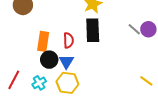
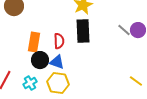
blue triangle: (66, 62) -> (57, 62), turned -42

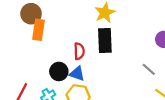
gray line: (124, 30) -> (149, 69), moved
orange rectangle: (34, 42) -> (39, 30), moved

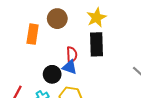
brown circle: (31, 14) -> (57, 19), moved
blue triangle: (77, 74) -> (70, 67), moved

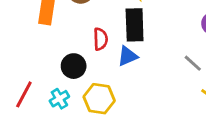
blue triangle: (70, 67) -> (128, 56), moved, turned -42

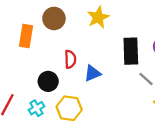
black rectangle: (135, 25) -> (131, 51), moved

